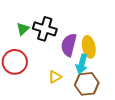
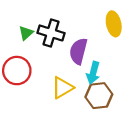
yellow ellipse: (89, 47) -> (114, 24), moved
yellow triangle: (55, 77) -> (62, 88), size x1.5

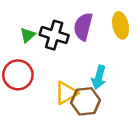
purple semicircle: (78, 51) -> (83, 27), moved
brown hexagon: (99, 96) -> (86, 101), moved

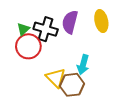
red circle: (18, 75) -> (28, 46), moved
yellow triangle: (66, 93) -> (56, 78), turned -45

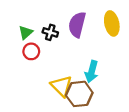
black cross: (46, 29) -> (50, 32), size x0.6
red circle: (28, 46) -> (31, 51), size x0.6

